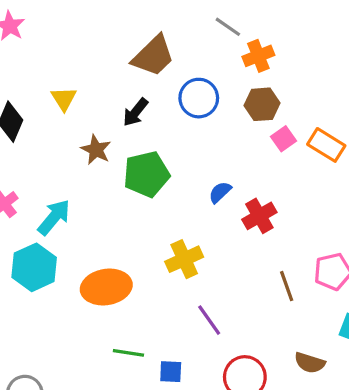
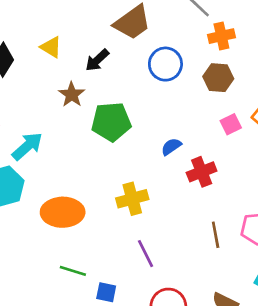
yellow triangle: (64, 99) -> (51, 47), turned -35
black arrow: (135, 112) -> (97, 60), moved
pink square: (283, 139) -> (231, 124), moved

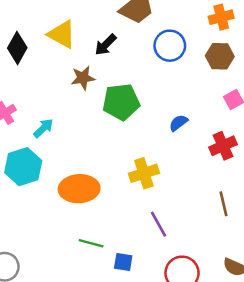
yellow triangle: (51, 47) -> (62, 34), size x1.4
brown star: (72, 95) -> (83, 78), turned 30
cyan arrow: (27, 146) -> (43, 128), size x0.7
red cross: (202, 172) -> (223, 146), moved

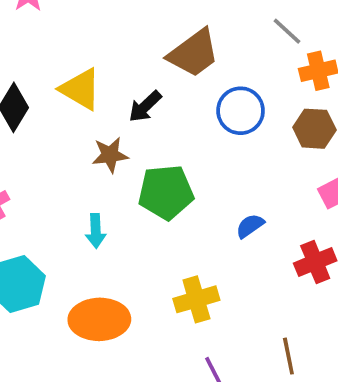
cyan arrow: (43, 128) -> (96, 231), moved, turned 130
brown line: (223, 204) -> (288, 356), moved

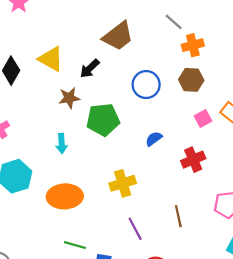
blue circle: (241, 111) -> (146, 85), moved

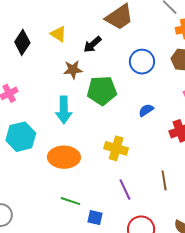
yellow triangle: (51, 59) -> (58, 34), size x0.7
cyan arrow: (62, 144) -> (64, 110), size x1.5
yellow cross: (123, 183) -> (116, 148), turned 30

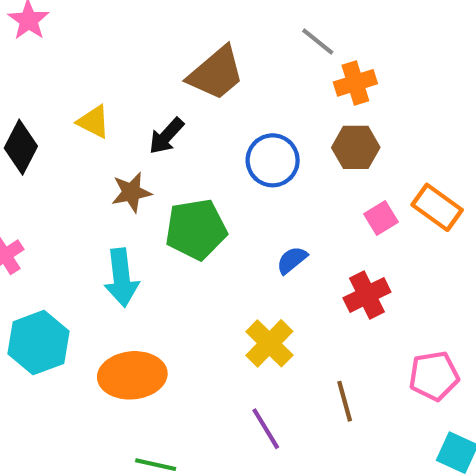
yellow cross: (116, 148) -> (269, 343), moved, turned 35

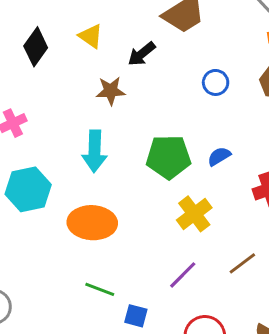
blue circle: (273, 160) -> (216, 82), size x0.7
green pentagon: (196, 229) -> (169, 157), moved
brown line: (345, 401) -> (242, 263), turned 60
purple line: (266, 429) -> (183, 275), turned 68

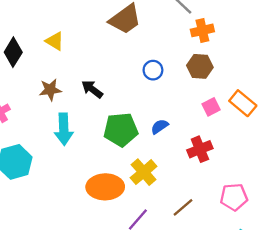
black arrow: (142, 54) -> (92, 89), moved, turned 80
brown star: (111, 91) -> (50, 90), moved
orange ellipse: (92, 223) -> (105, 187), moved

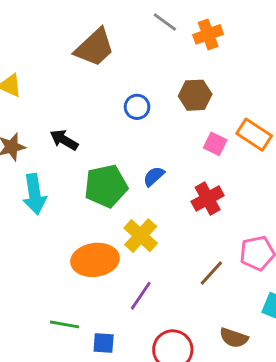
orange cross: (202, 30) -> (208, 34), moved
pink square: (211, 107) -> (215, 144), turned -30
brown line: (183, 207) -> (211, 273), moved

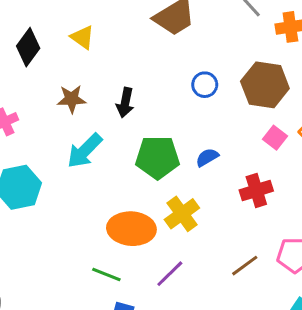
brown hexagon: (195, 95) -> (265, 85), size x1.4
black arrow: (64, 140) -> (125, 103), turned -120
cyan arrow: (35, 194) -> (85, 151), turned 42
green line: (65, 324) -> (106, 275), moved

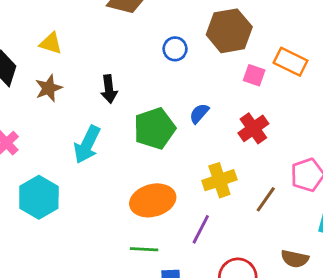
brown star: (71, 99) -> (49, 88), moved
yellow cross: (182, 214) -> (219, 180), moved, turned 36

